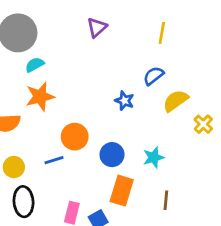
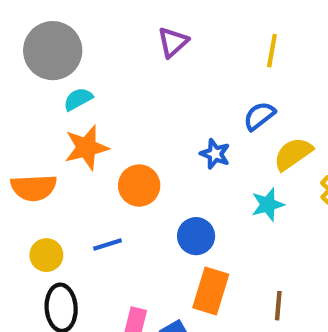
orange circle: (75, 137) -> (139, 186), moved
cyan star: (153, 157) -> (268, 204), moved

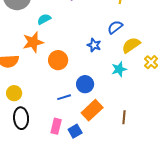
cyan semicircle: (78, 99) -> (44, 19), moved
blue line: (108, 245) -> (64, 97), moved
orange rectangle: (211, 291) -> (92, 110), turned 30

